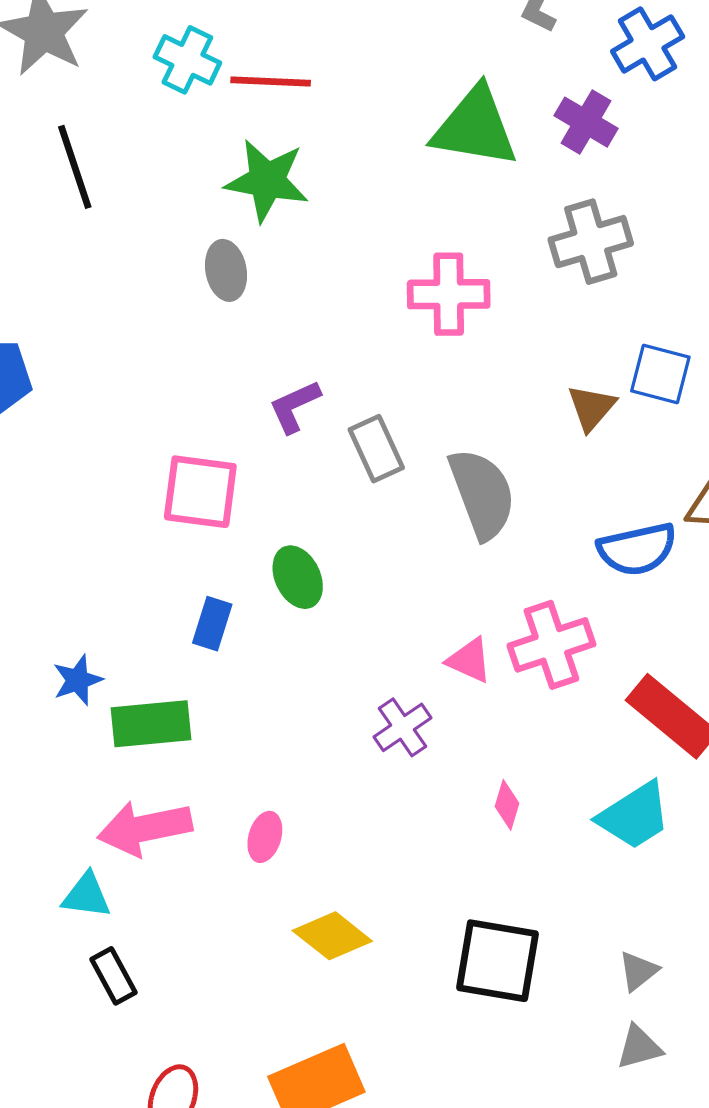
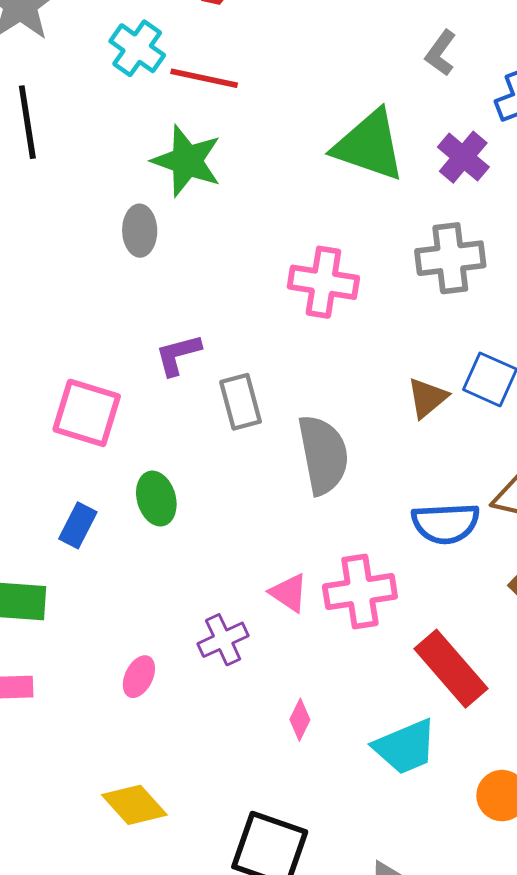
pink ellipse: (265, 837) -> (139, 677), moved

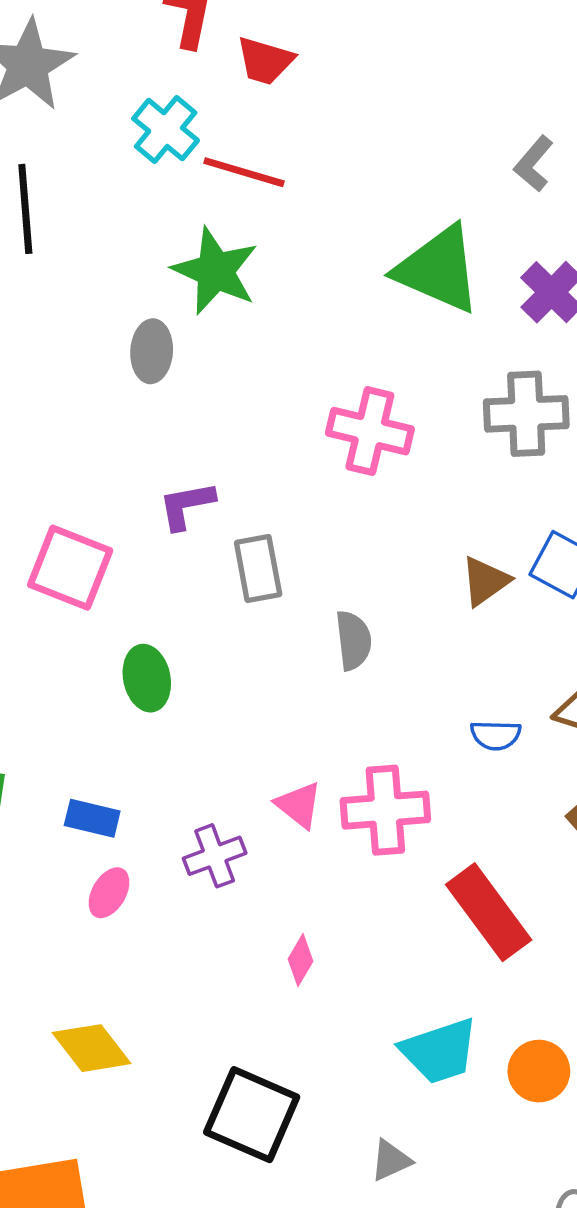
gray semicircle: (323, 455) -> (353, 640), size x0.6
blue semicircle: (446, 523) -> (496, 735), size x0.6
blue rectangle: (78, 525) -> (92, 818), moved, turned 72
cyan trapezoid: (405, 747) -> (439, 1051), moved

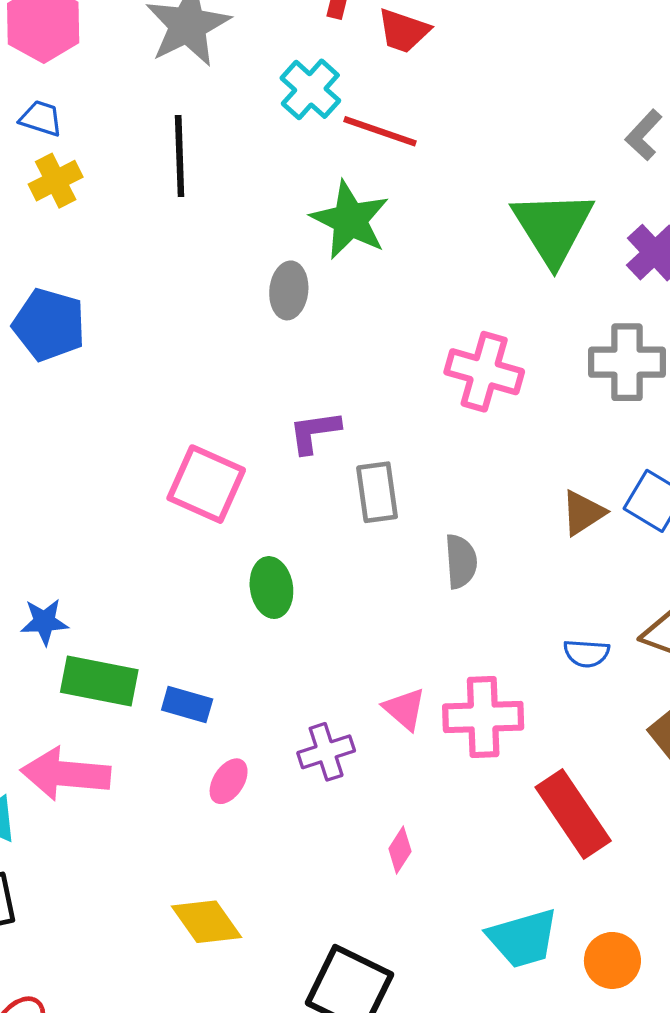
green triangle: (438, 269) -> (553, 227), turned 32
blue rectangle: (92, 818) -> (187, 704), moved

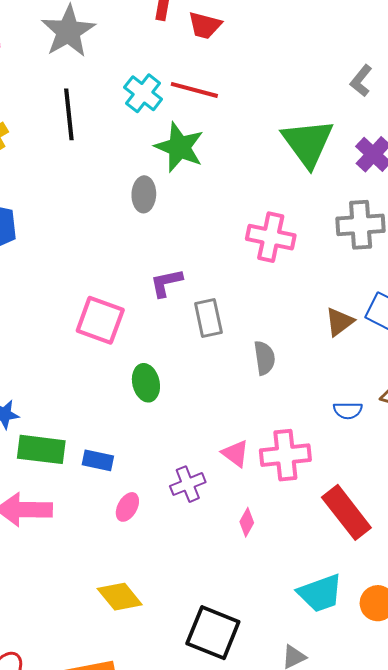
cyan cross: (310, 89) -> (143, 93), moved
pink diamond: (400, 850) -> (247, 522), moved

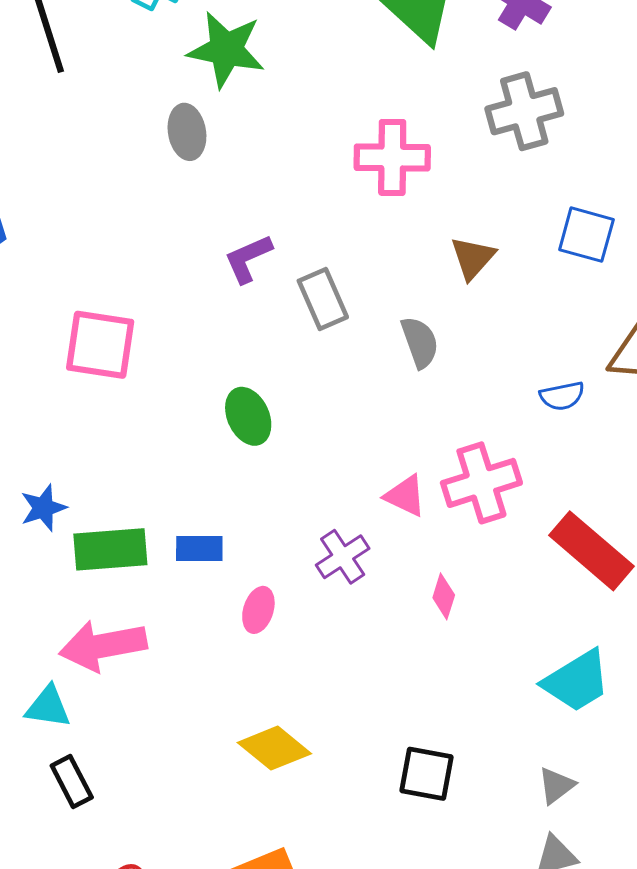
pink square: (100, 320) -> (100, 345), moved
brown triangle: (339, 322) -> (473, 258), moved
black square: (213, 633) -> (427, 774), size x0.7

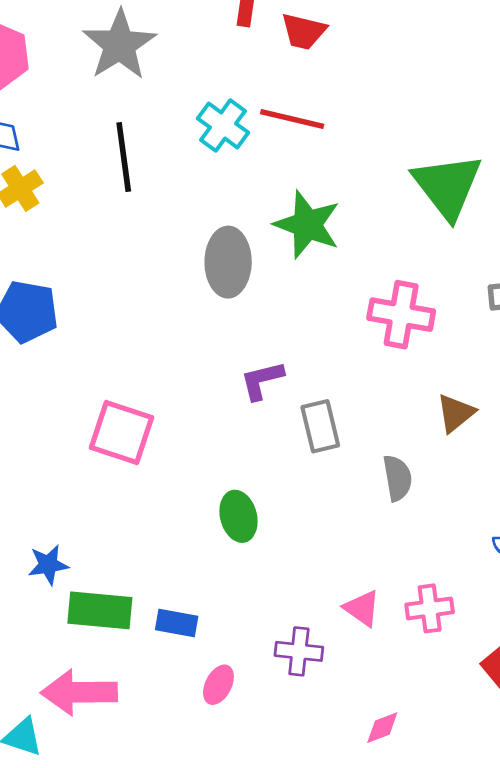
green star: (226, 50) -> (307, 225), moved
gray ellipse: (187, 132) -> (228, 262), size x1.4
pink cross: (481, 483) -> (430, 608), size x0.7
purple cross: (343, 557) -> (299, 651), turned 30
pink diamond: (444, 596) -> (382, 728), moved, turned 42

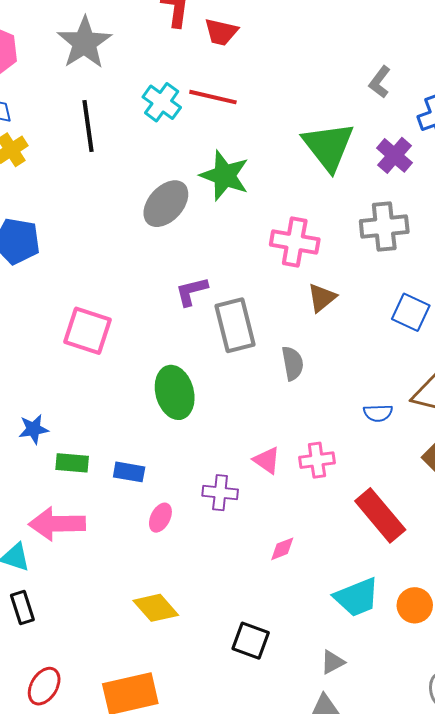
gray ellipse: (228, 262) -> (166, 204), turned 42
brown triangle: (456, 413) -> (322, 298), moved
gray rectangle: (320, 426) -> (235, 325), size x1.4
green ellipse: (238, 516) -> (175, 392), size x1.4
green rectangle: (100, 610) -> (72, 463), size x0.7

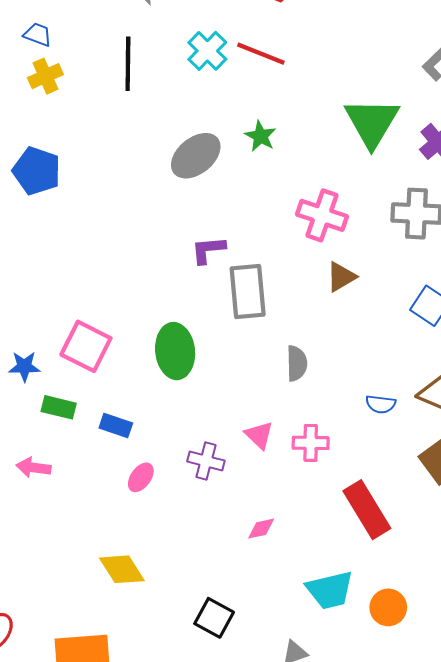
green star: (225, 176) -> (260, 136), size x0.6
pink square: (87, 331) -> (86, 346), moved
gray semicircle: (293, 363) -> (297, 363), moved
pink arrow: (57, 524) -> (34, 467), size x0.6

